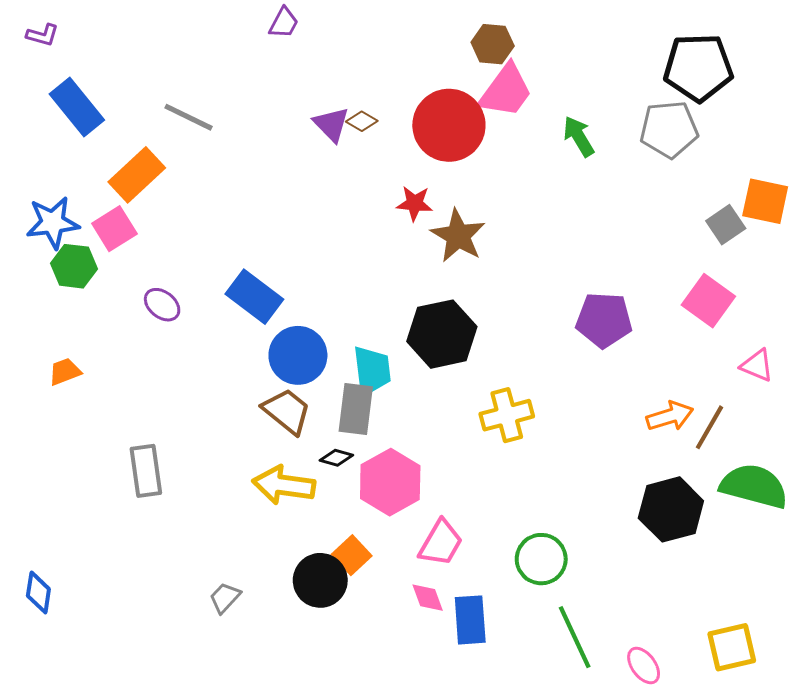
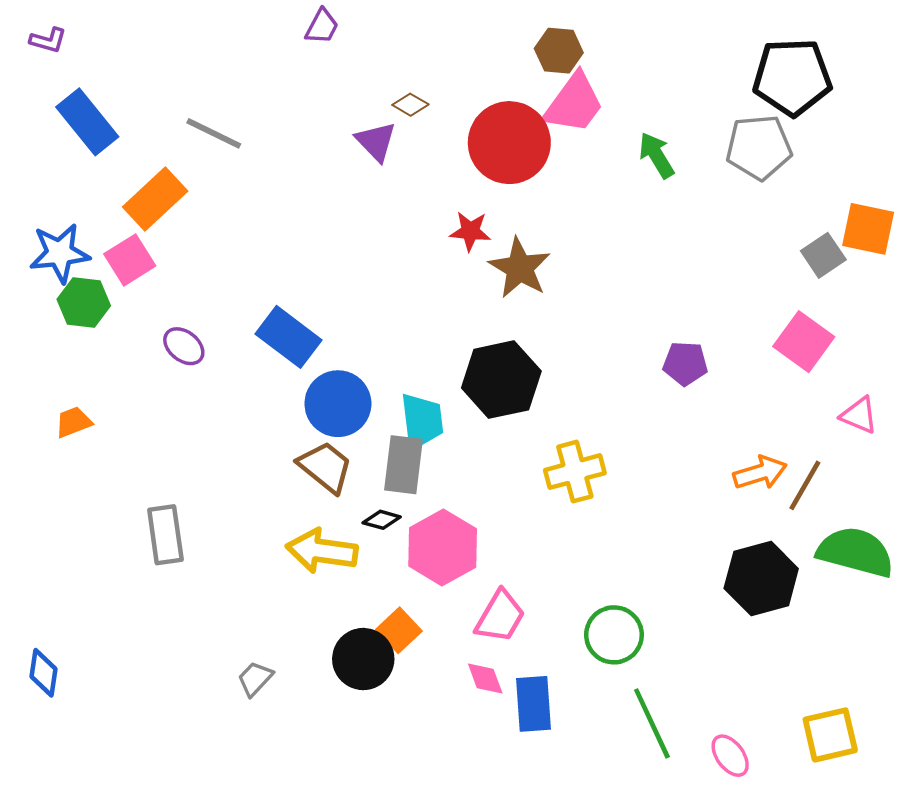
brown diamond: (362, 121) -> (410, 105), moved
purple pentagon: (604, 320) -> (685, 363), size x0.7

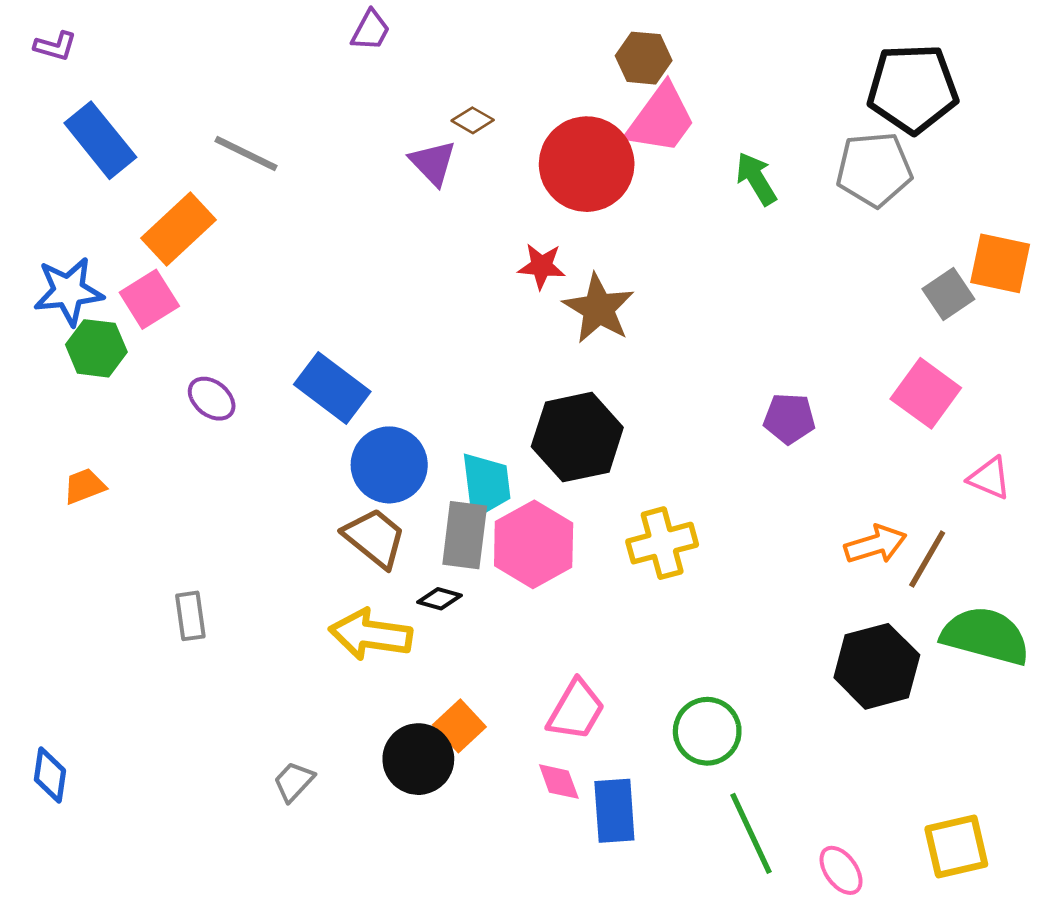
gray rectangle: (165, 535) -> (190, 616), size x0.7
pink hexagon: (443, 547) -> (534, 544), moved

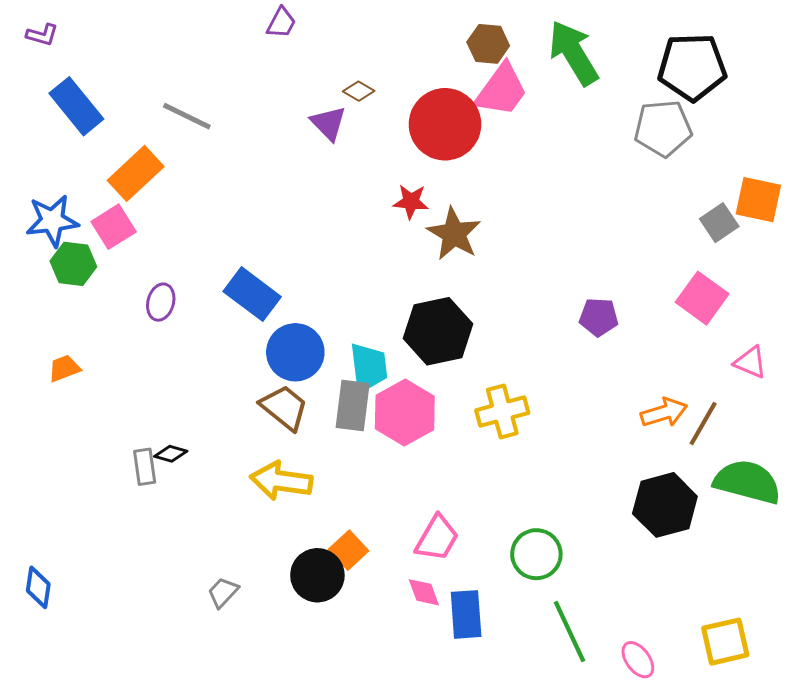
green arrow: (756, 179) -> (574, 53), moved, size x1.6
purple ellipse: (212, 399) -> (161, 302), turned 66
black diamond: (440, 599) -> (171, 454), moved

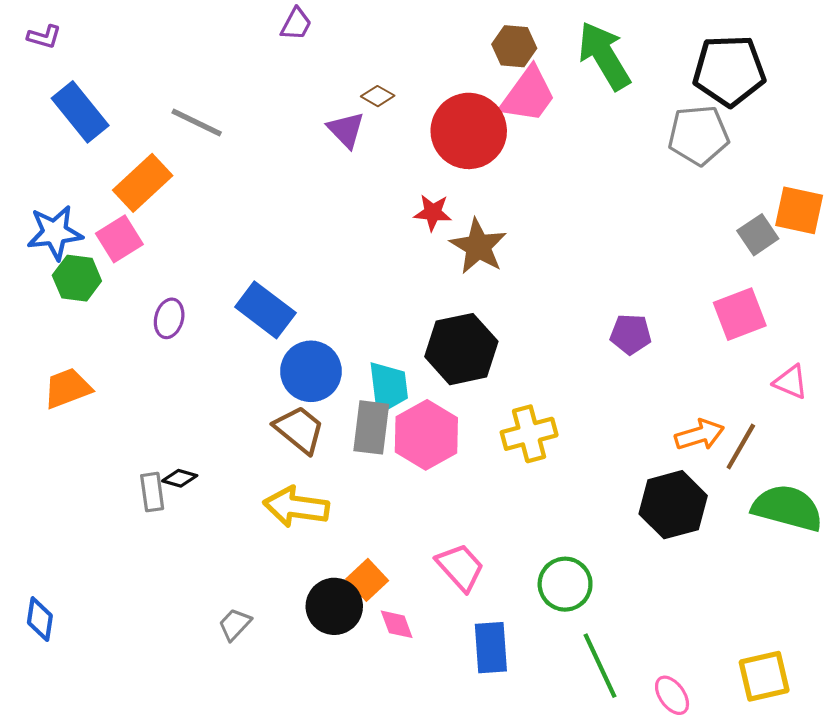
pink square: (702, 298) -> (740, 314), turned 33
orange trapezoid: (64, 368) -> (67, 388), size x1.4
black hexagon: (665, 505) -> (673, 505), moved
pink trapezoid: (437, 538) -> (460, 567), turned -72
pink diamond: (424, 592) -> (397, 624), moved

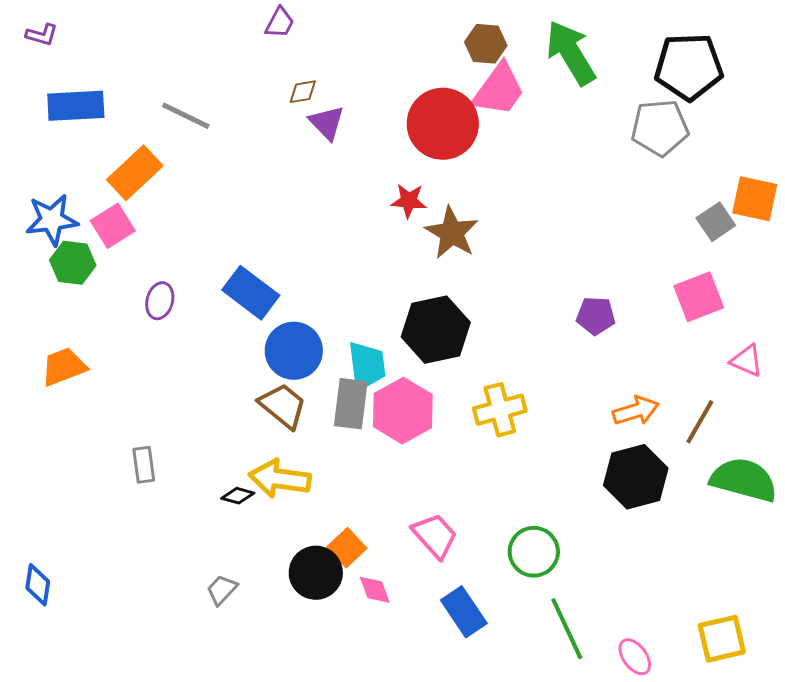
brown diamond: (378, 96) -> (303, 92), moved, turned -40
blue rectangle: (80, 112) -> (76, 106), turned -54
orange arrow: (700, 435) -> (636, 411), moved
black diamond: (180, 478) -> (238, 496), moved
blue rectangle: (491, 648) -> (464, 612), turned -30

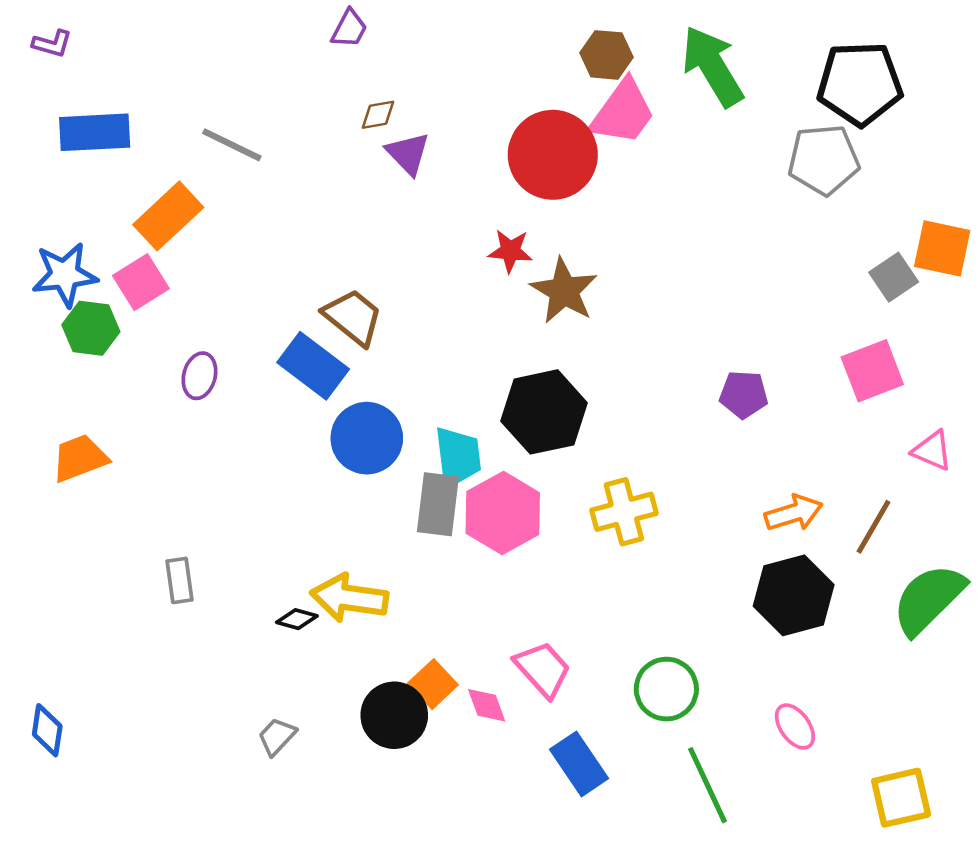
brown trapezoid: (283, 406) -> (353, 317), moved
green semicircle: (744, 480) -> (928, 599), turned -60
pink diamond: (375, 590) -> (487, 705), moved
pink ellipse: (635, 657) -> (795, 727), moved

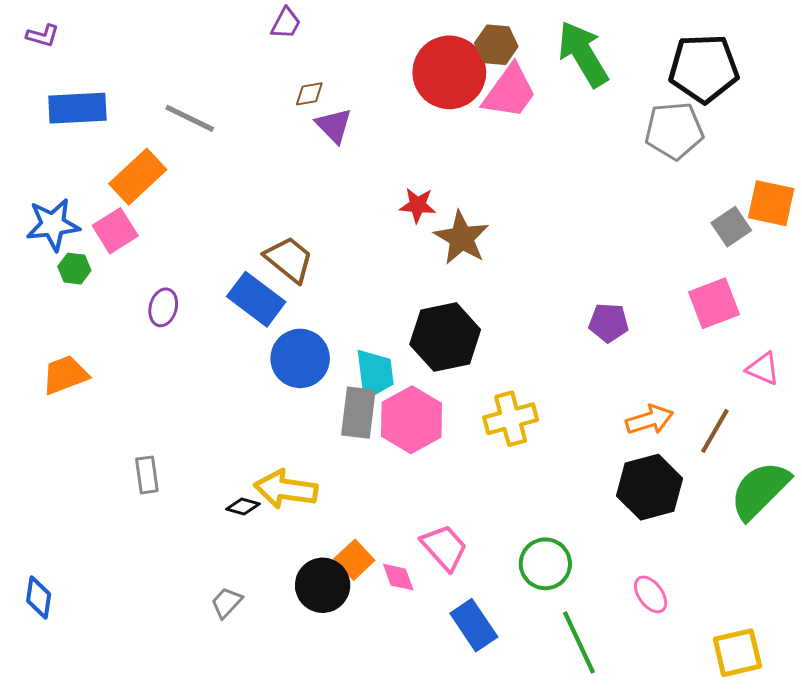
red circle: (553, 155) -> (449, 72), moved
green hexagon: (91, 328) -> (74, 269), size x0.7

